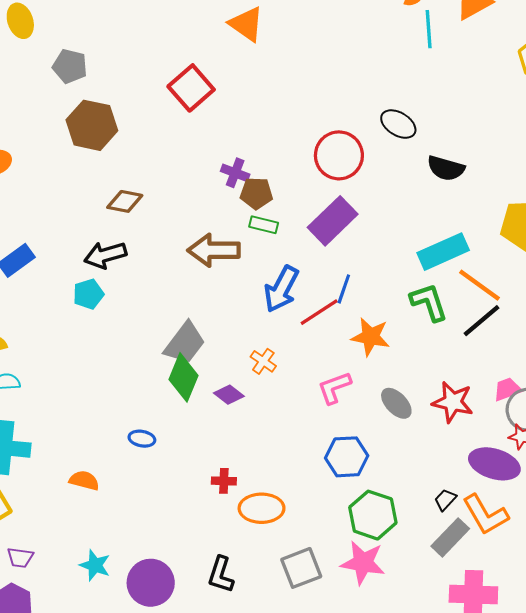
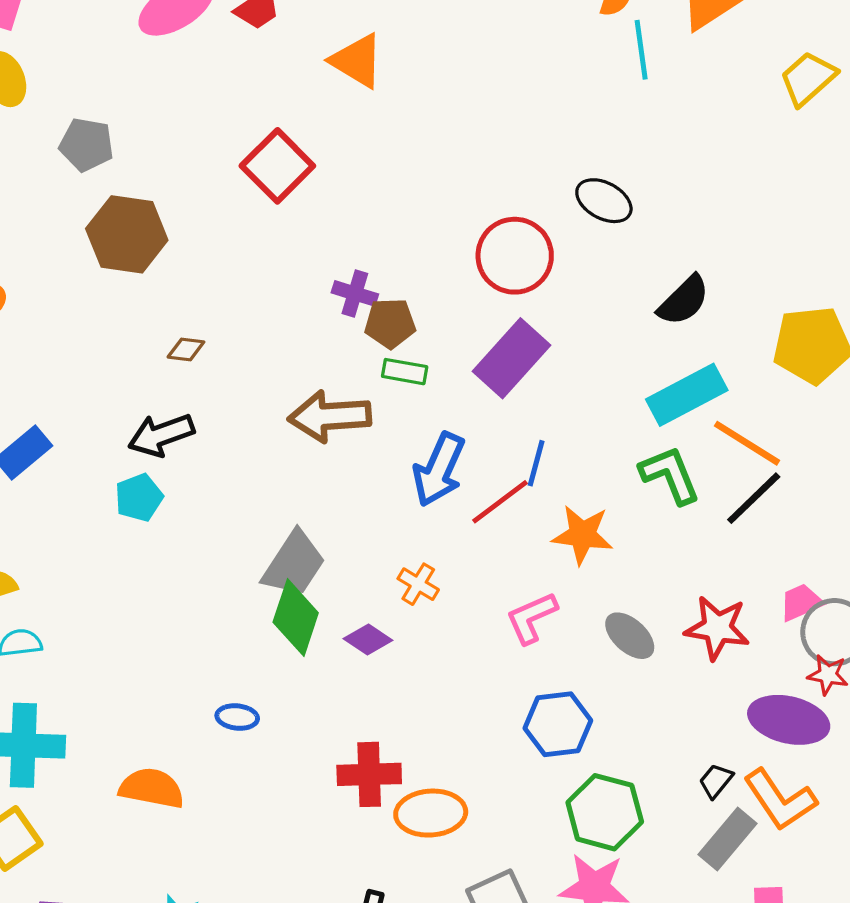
black semicircle: (446, 168) -> (684, 300), moved, turned -57
brown diamond: (125, 201) -> (186, 350), size x0.7
orange semicircle: (84, 480) -> (152, 788), size x1.4
red cross: (224, 481) -> (369, 774), size x1.6

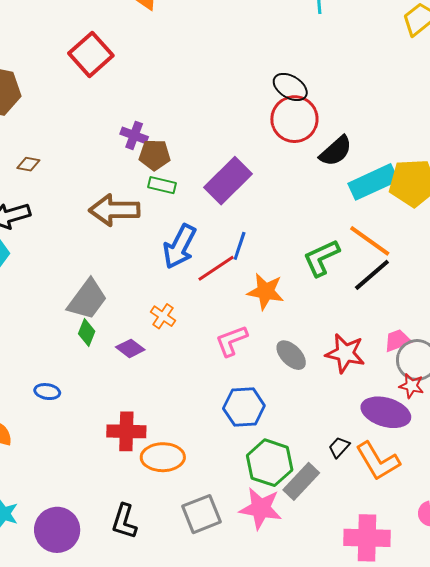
red circle: (515, 256) -> (294, 119), moved
cyan rectangle: (687, 395) -> (373, 182), moved
green L-shape: (670, 475) -> (321, 258), turned -96
green diamond: (296, 617) -> (87, 332), size x0.6
gray rectangle: (728, 839) -> (301, 481), moved

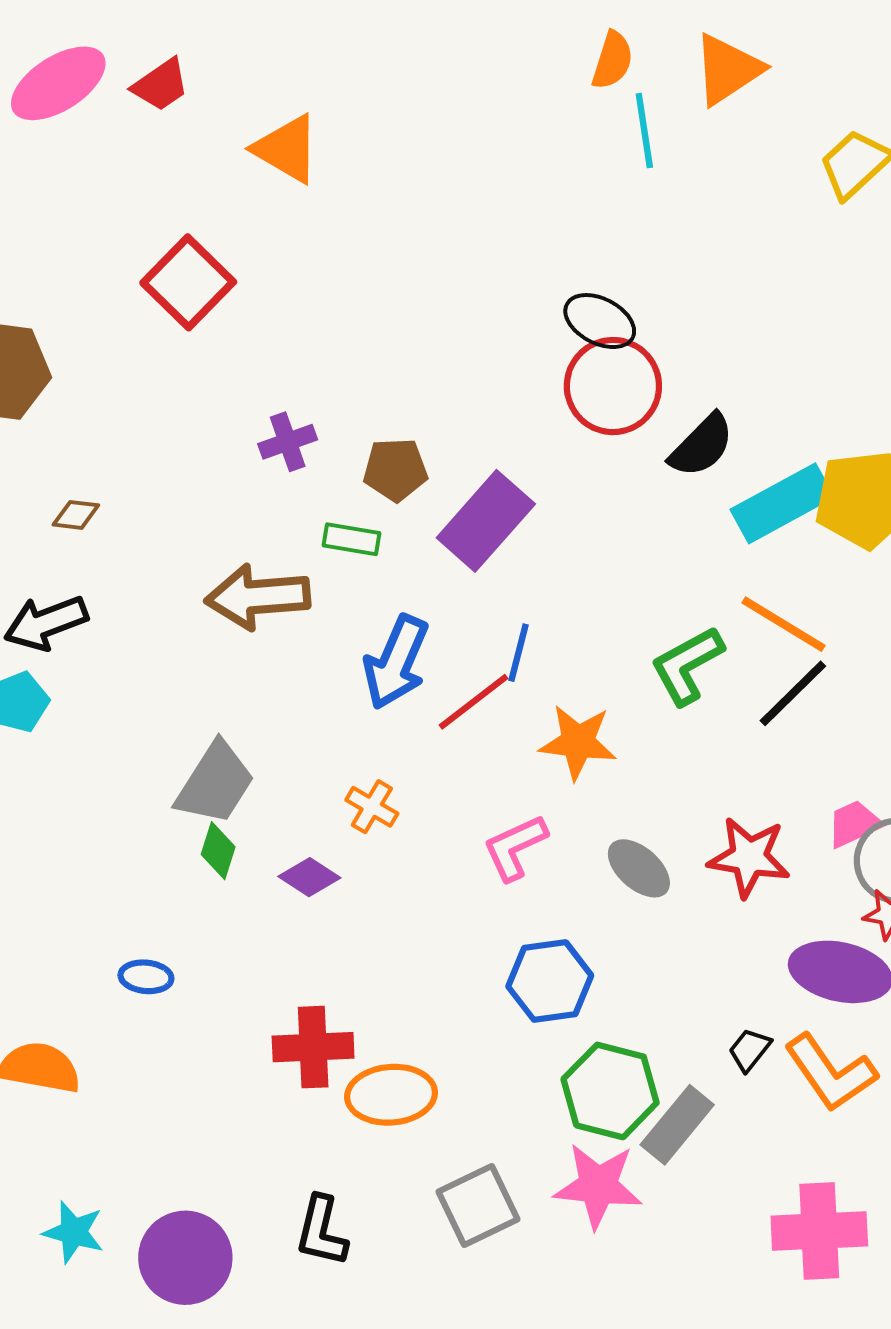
purple cross: (134, 135) -> (288, 442), turned -36
brown pentagon: (155, 155) -> (395, 470), moved

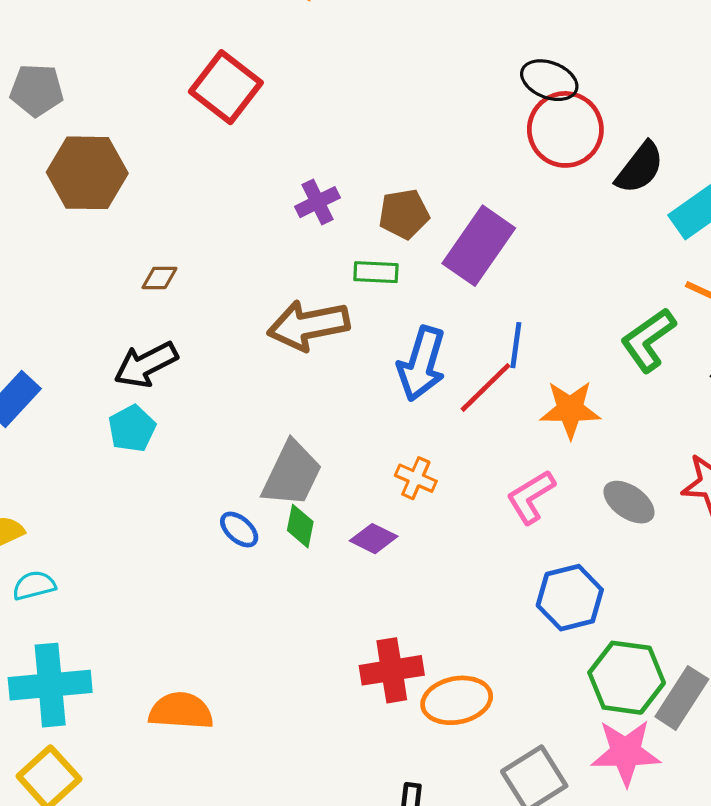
blue ellipse: (146, 977) -> (239, 530), moved, turned 42

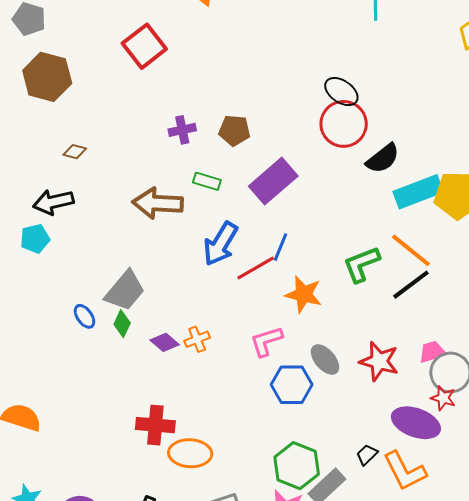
brown pentagon: (404, 214) -> (234, 130), moved
orange cross: (416, 478) -> (197, 339), moved, turned 30
blue hexagon: (570, 598) -> (292, 385), moved

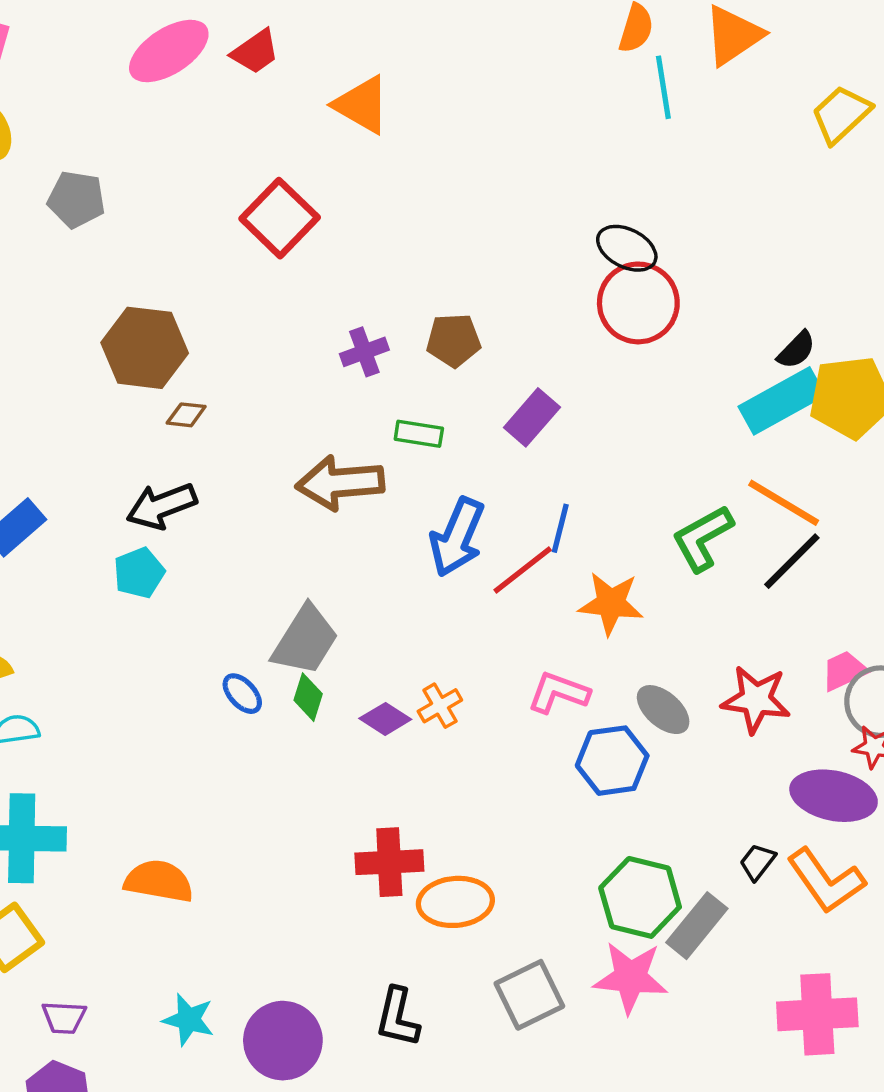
brown hexagon: (47, 77) -> (145, 348), moved
black semicircle: (383, 159) -> (796, 350), moved, size x0.7
purple rectangle: (273, 181) -> (532, 417), size x0.7
pink L-shape: (266, 341) -> (558, 693), turned 45

